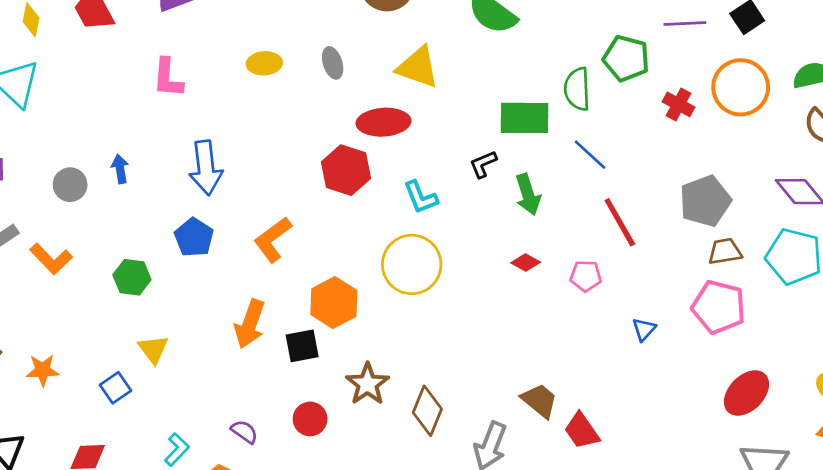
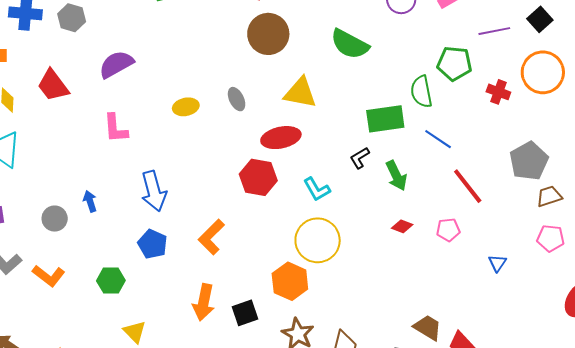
orange hexagon: (334, 303) -> (290, 281), moved
pink pentagon: (719, 307) -> (551, 238), size x0.7

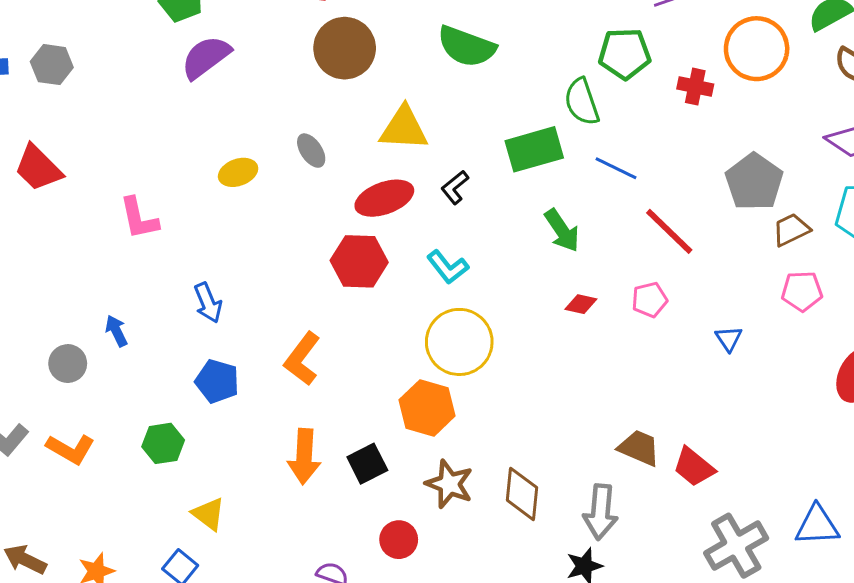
purple semicircle: (116, 64) -> (206, 57), moved
black L-shape: (360, 158) -> (455, 187), moved
blue arrow: (154, 191) -> (208, 303), size x0.7

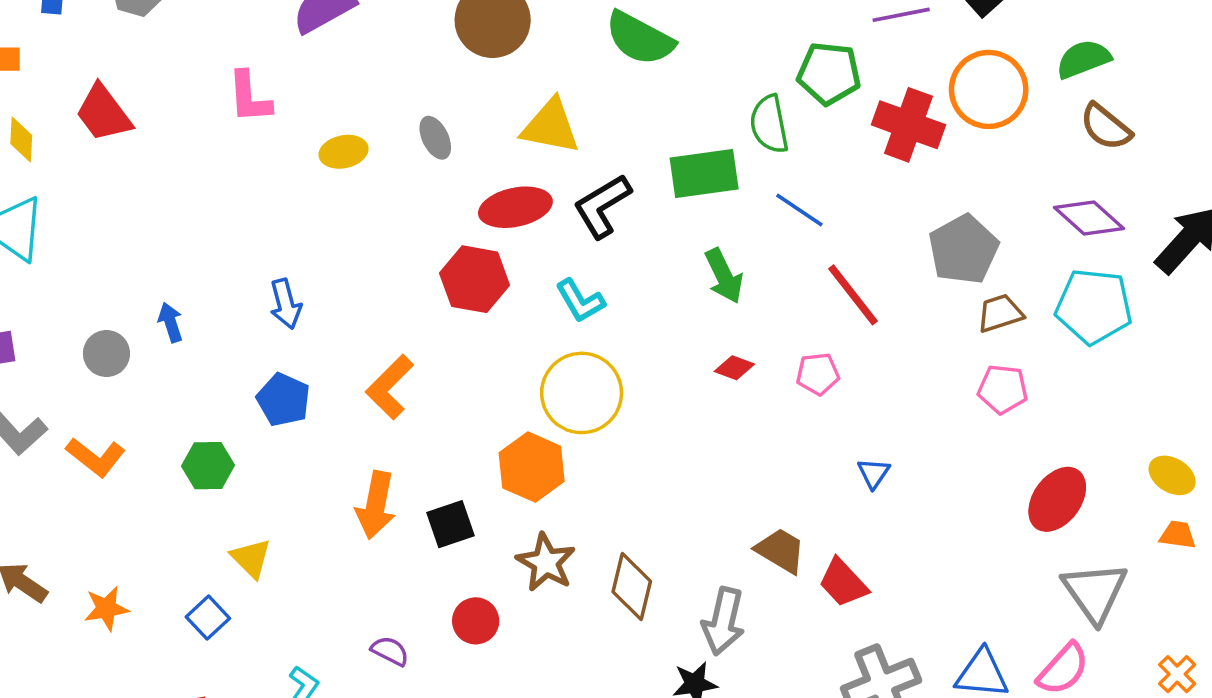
red cross: (695, 87) -> (909, 125), size x1.6
black L-shape: (455, 187) -> (602, 206), size x1.6
pink L-shape: (139, 218) -> (249, 97), moved
blue triangle: (729, 339) -> (874, 473), moved

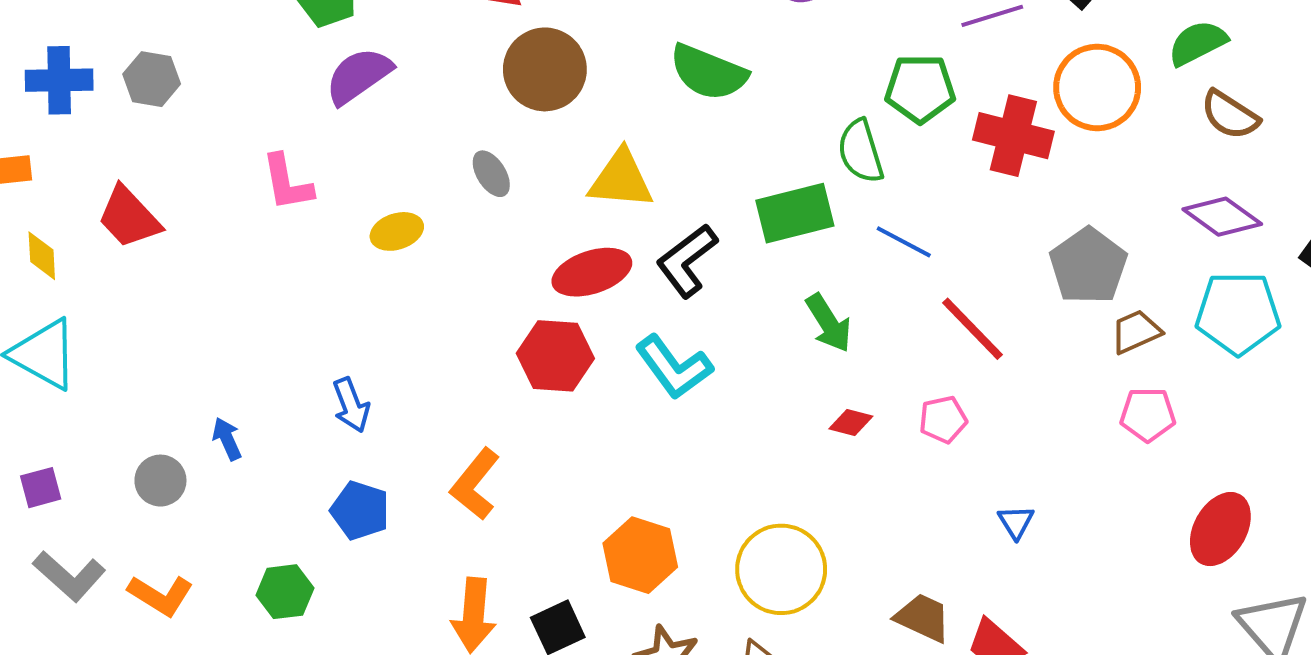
gray ellipse: (435, 138) -> (491, 174), moved
cyan L-shape: (580, 301) -> (674, 367), size x1.4
yellow circle: (582, 393) -> (781, 569), moved

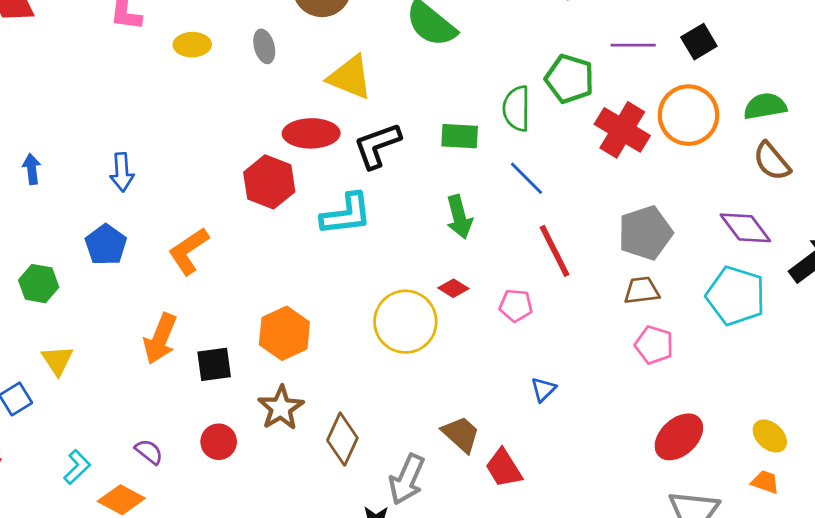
green rectangle: (795, 213) -> (460, 136), size x0.7
yellow ellipse: (397, 231) -> (192, 45), moved
brown trapezoid: (1136, 332) -> (642, 290), moved
cyan L-shape: (674, 367) -> (346, 214), turned -78
yellow circle: (781, 569) -> (405, 322), moved

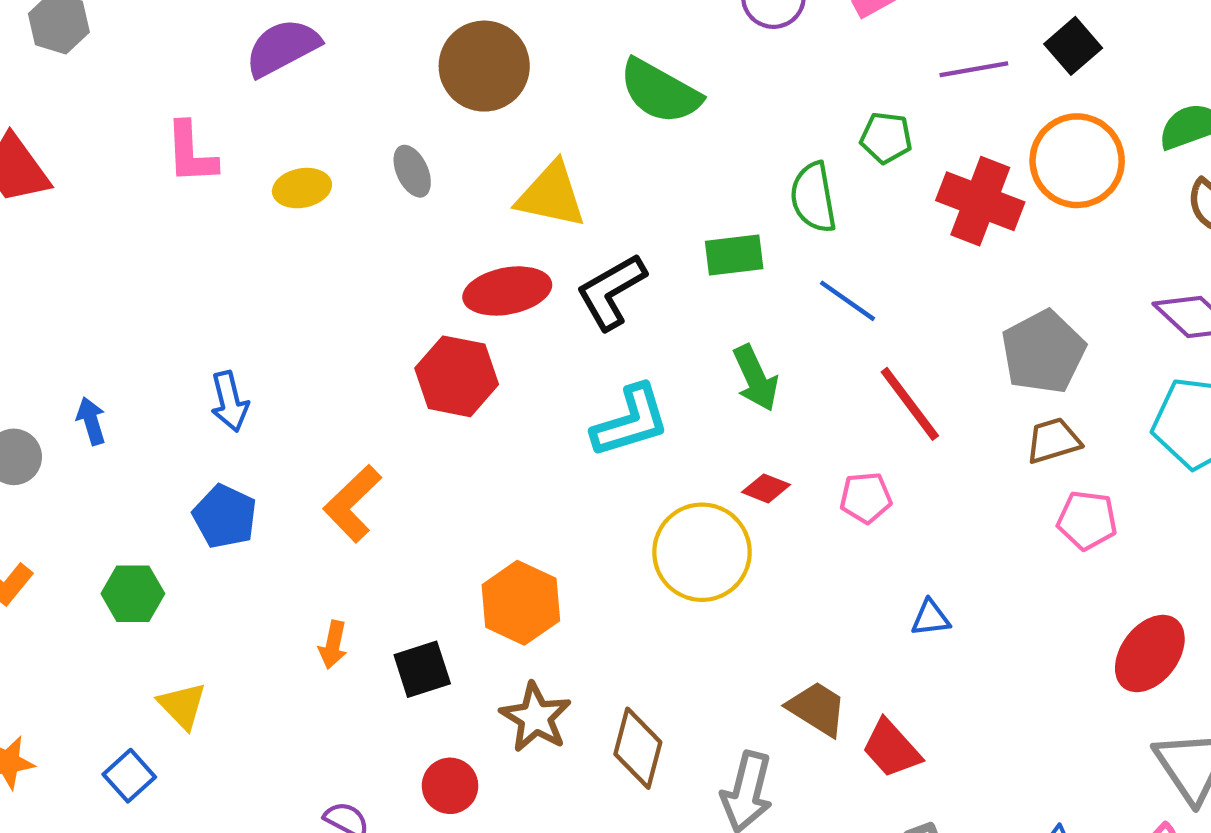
green pentagon: (570, 79) -> (886, 138), size x0.7
cyan L-shape: (346, 214) -> (631, 421), moved
orange arrow: (160, 339) -> (333, 645), size x0.6
blue triangle: (543, 389) -> (930, 618), turned 48

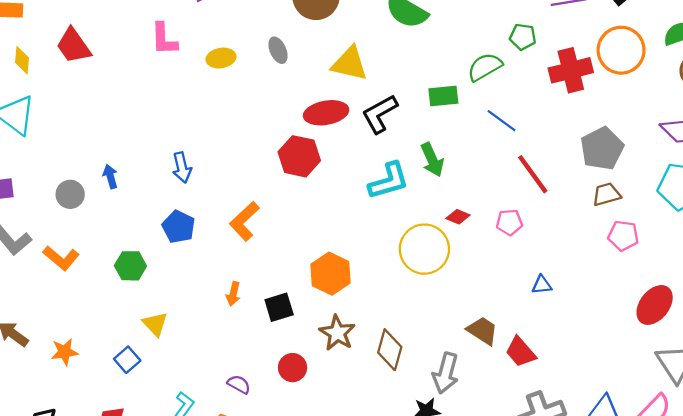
green semicircle: (813, 197) -> (485, 67), turned 69
red cross: (980, 201) -> (571, 70), turned -36
green arrow: (756, 378) -> (432, 160), moved

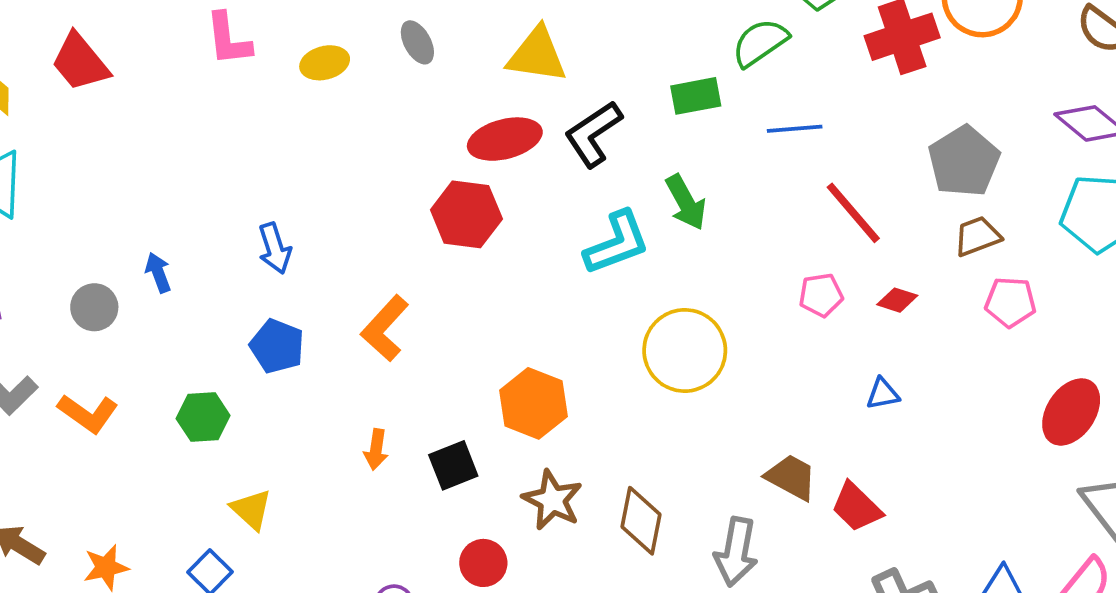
blue line: (501, 121) -> (795, 129), turned -36
red diamond: (458, 217) -> (897, 300), moved

